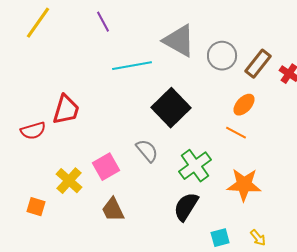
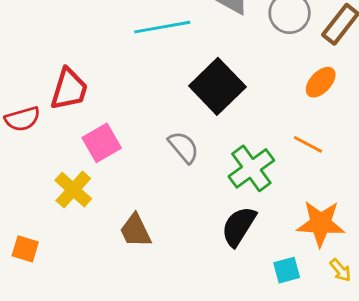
orange line: (236, 133) -> (308, 144), moved
pink square: (106, 167) -> (102, 143), moved
orange star: (244, 185) -> (321, 224), moved
orange square: (36, 207) -> (25, 249), moved

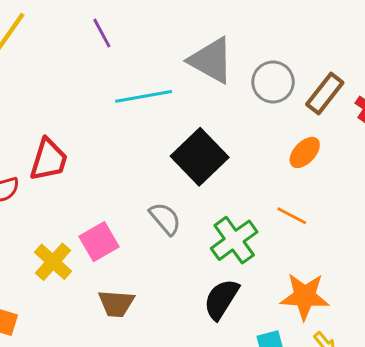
pink square: (102, 143) -> (99, 242), moved
brown trapezoid: (135, 231) -> (116, 303), turned -60

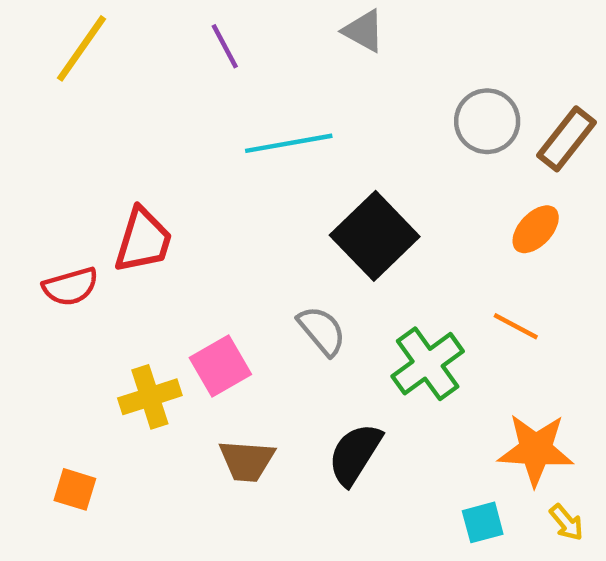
gray triangle: (211, 60) -> (364, 31), moved, size x0.6
yellow cross: (53, 262) -> (150, 397), turned 30
black semicircle: (221, 299) -> (355, 454), moved

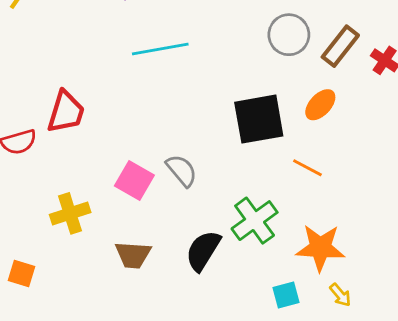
black square: (375, 236) -> (259, 119), moved, turned 34
green cross: (428, 364) -> (255, 221), moved
pink square: (220, 366) -> (134, 181), moved, turned -30

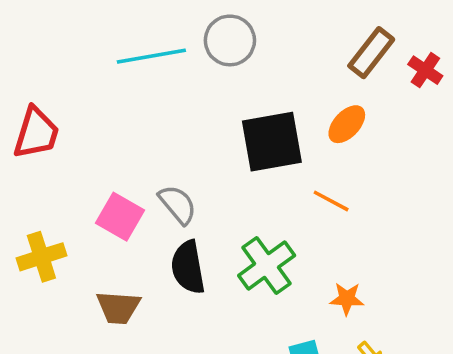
gray circle: (289, 35) -> (230, 40), moved
orange star: (320, 248) -> (347, 299), size x0.6
black semicircle: (203, 251) -> (188, 267), moved, turned -42

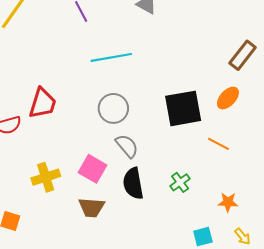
gray circle: (230, 40) -> (113, 108), moved
pink square: (120, 217) -> (93, 169), moved
green cross: (267, 266) -> (180, 182), size x0.6

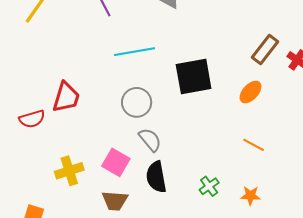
black square: (183, 108) -> (194, 76), moved
orange line: (219, 144) -> (254, 145), moved
green cross: (180, 182) -> (209, 186), moved

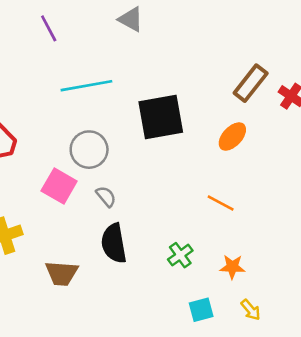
gray semicircle: (150, 140) -> (106, 196), size x0.7
orange line: (254, 145) -> (221, 203), moved
pink square: (116, 162) -> (59, 186), moved

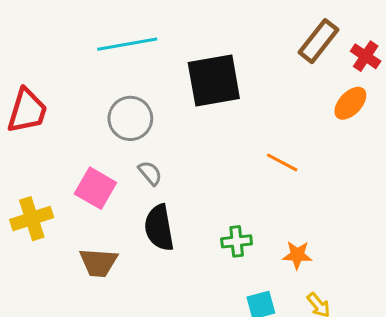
orange ellipse: (232, 137) -> (350, 103), moved
pink square: (59, 186) -> (95, 188), moved
orange line: (221, 203) -> (282, 162), moved
green cross: (180, 255) -> (237, 241), turned 30

